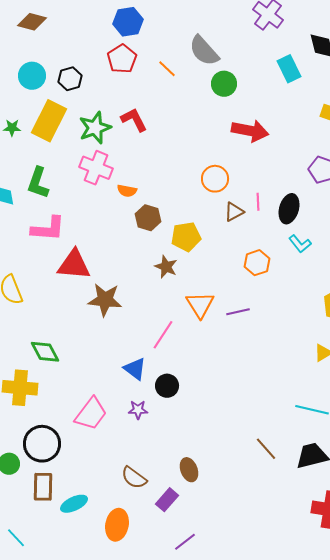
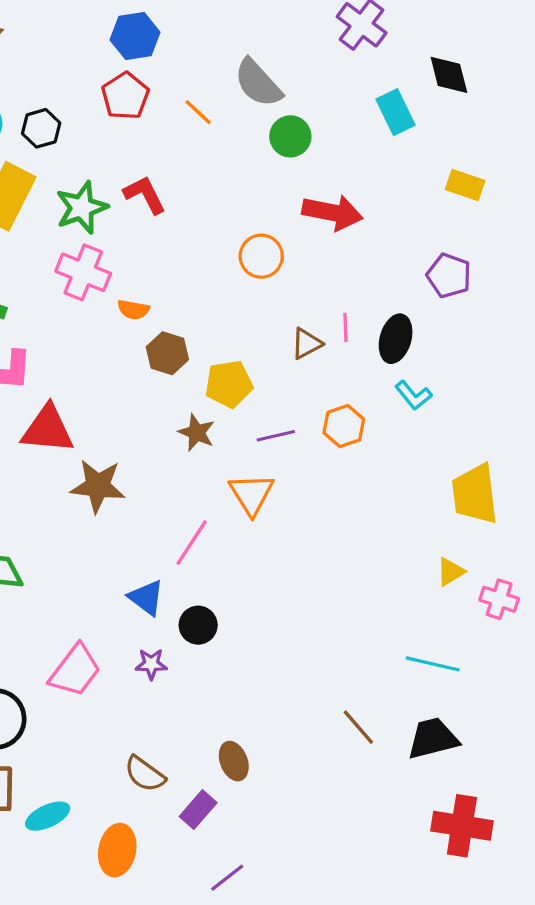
orange circle: (215, 179) -> (261, 256), moved
purple line: (238, 312) -> (276, 436), moved

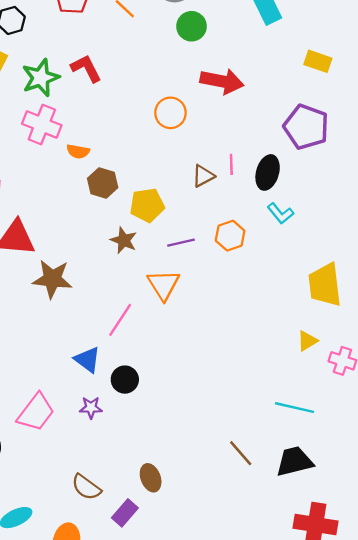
purple pentagon: (449, 276) -> (306, 127), size x1.4

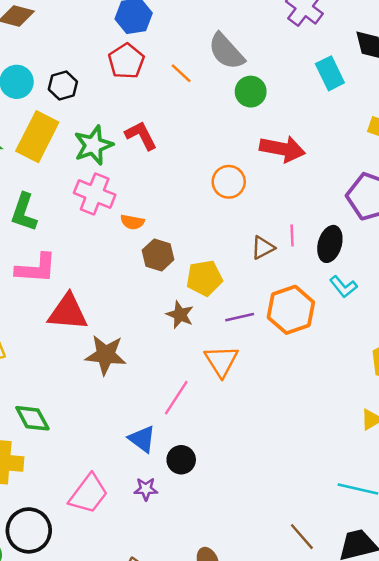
orange hexagon: (230, 236) -> (291, 310), size x1.5

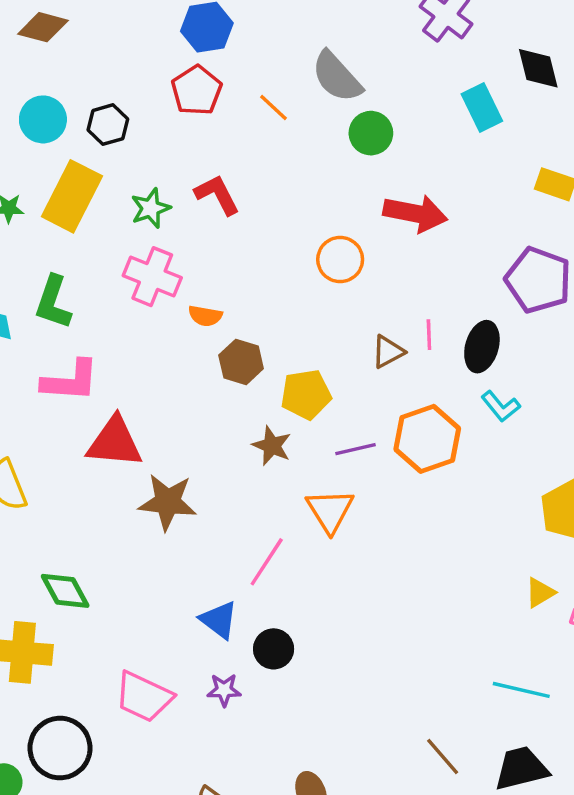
green star: (93, 145) -> (151, 208), size x0.7
pink trapezoid: (89, 494) -> (144, 697), turned 78

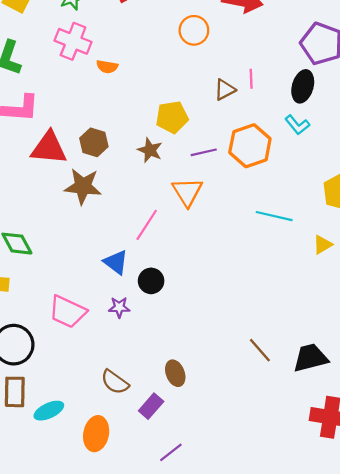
black ellipse: (482, 347) -> (303, 86), moved
brown hexagon: (241, 362) -> (94, 142), moved
cyan line: (521, 690) -> (274, 216), moved

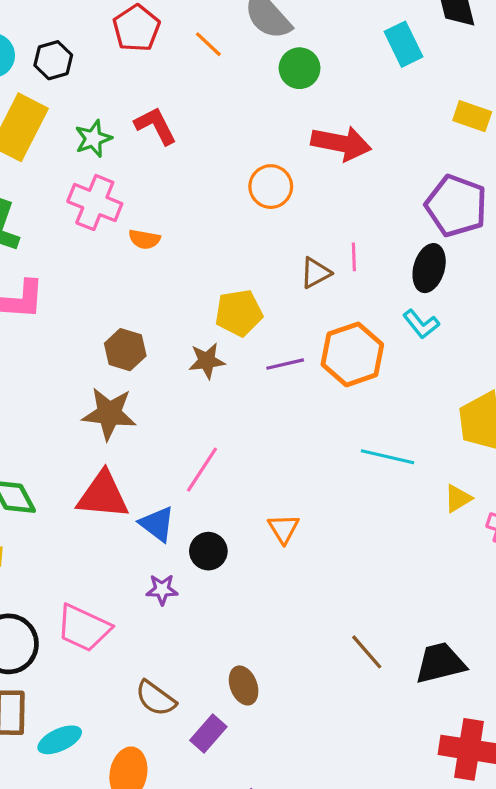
red triangle: (49, 148) -> (103, 495), moved
brown star: (150, 150) -> (207, 361), turned -30
orange triangle: (187, 192) -> (284, 529), moved, size x0.7
pink trapezoid: (68, 312) -> (84, 628), moved

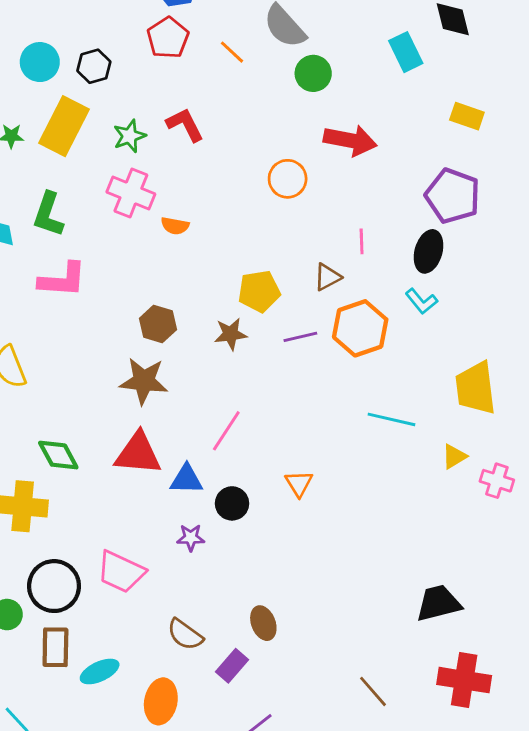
brown triangle: (316, 273) -> (327, 277), moved
blue triangle: (157, 524) -> (186, 479), turned -36
brown line: (367, 652) -> (373, 691), moved

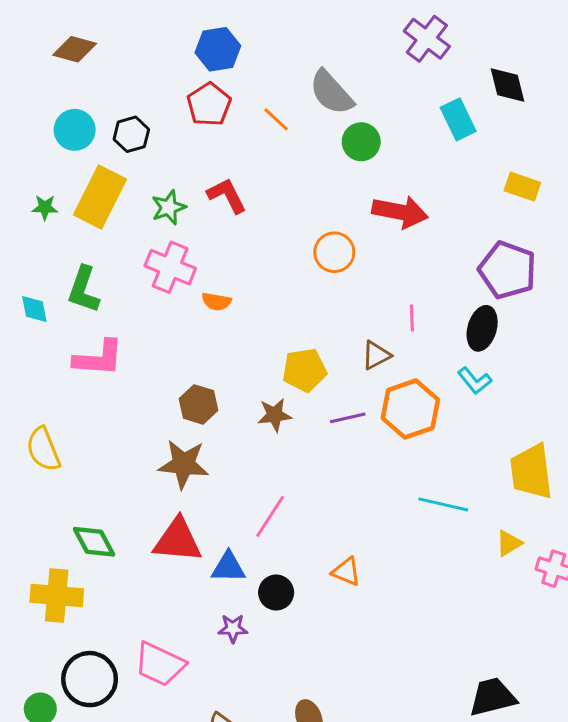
orange triangle: (299, 484) -> (346, 572), turned -36

